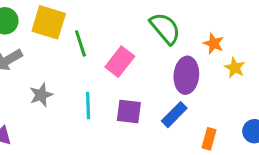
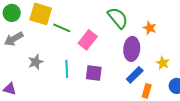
green line: (80, 43) -> (62, 28), turned -48
yellow star: (235, 68) -> (163, 63), moved
blue rectangle: (174, 115) -> (135, 75), moved

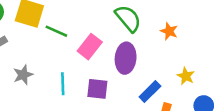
purple ellipse: (132, 49) -> (126, 58), moved

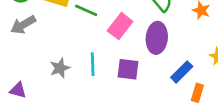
gray star: (23, 75) -> (60, 68), moved

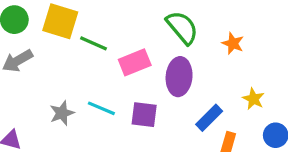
pink rectangle: (120, 26) -> (135, 62), turned 30
cyan line: (93, 64) -> (101, 108), turned -65

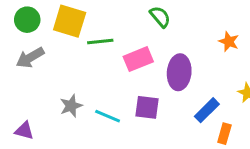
green semicircle: (182, 28) -> (160, 17), moved, size x0.7
green line: (94, 43) -> (100, 42), turned -30
cyan line: (101, 108) -> (108, 116), moved

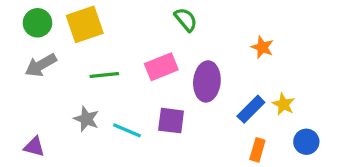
yellow square: (70, 21) -> (85, 24), turned -36
green line: (100, 42) -> (104, 75), moved
gray star: (71, 106) -> (86, 119), turned -30
blue rectangle: (207, 110) -> (251, 109), moved

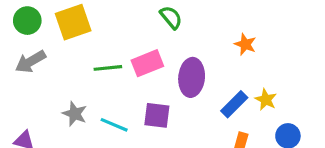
green line: (104, 75) -> (108, 68), moved

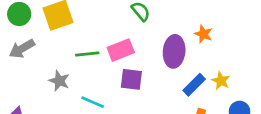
purple ellipse: (192, 77) -> (174, 51), moved
gray star: (75, 114) -> (59, 81), moved
purple square: (157, 115) -> (131, 79), moved

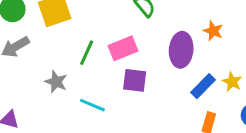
green line: (87, 54) -> (87, 53), turned -60

